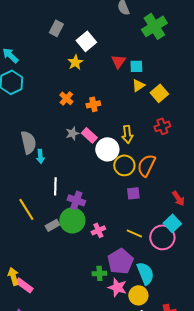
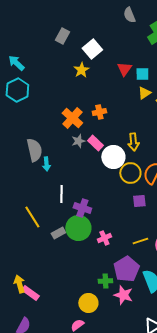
orange cross: (66, 98) -> (72, 118), moved, size x1.5
yellow line: (134, 233) -> (140, 241), turned -42
yellow circle: (138, 295) -> (88, 303), moved

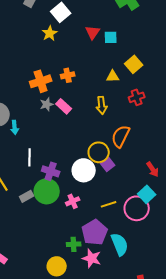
yellow triangle: (144, 93) -> (113, 76), moved, turned 32
orange cross: (72, 118) -> (41, 81), turned 30
white circle: (113, 157) -> (84, 170), moved
yellow circle: (130, 173) -> (99, 152), moved
purple square: (139, 201) -> (108, 164), turned -32

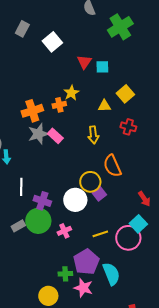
yellow star: (50, 33) -> (71, 93), moved
red cross: (137, 97) -> (128, 127), turned 35
gray star: (47, 104) -> (38, 134), size x1.5
orange semicircle: (121, 136) -> (112, 166), turned -50

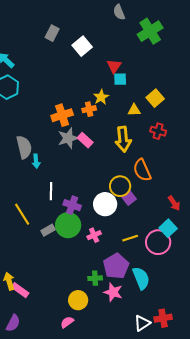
cyan square: (102, 67) -> (120, 79), moved
yellow arrow: (93, 135) -> (123, 139), size x1.4

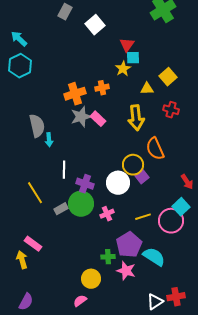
yellow star: (101, 97) -> (123, 69), moved
cyan semicircle: (141, 278) -> (154, 257), turned -35
pink rectangle: (20, 290) -> (33, 244), moved

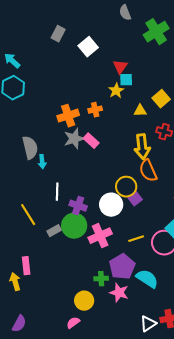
yellow arrow: (136, 118) -> (142, 147), moved
pink cross: (107, 214) -> (100, 236), size x1.6
pink rectangle: (33, 244) -> (26, 266), turned 48

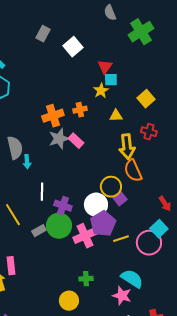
yellow triangle: (140, 111) -> (116, 116), moved
purple pentagon: (122, 267) -> (103, 224), moved
pink star: (119, 293) -> (122, 296), moved

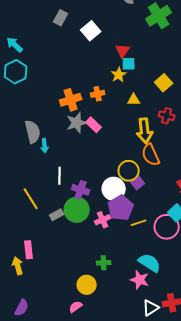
pink cross: (85, 236) -> (103, 220), size x0.7

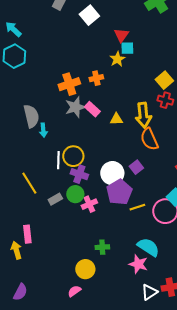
yellow square: (164, 83) -> (164, 80), moved
yellow triangle: (134, 100) -> (116, 119), moved
yellow circle: (129, 171) -> (73, 156), moved
green circle: (77, 210) -> (75, 194), size x0.7
pink cross: (103, 220) -> (89, 204), moved

